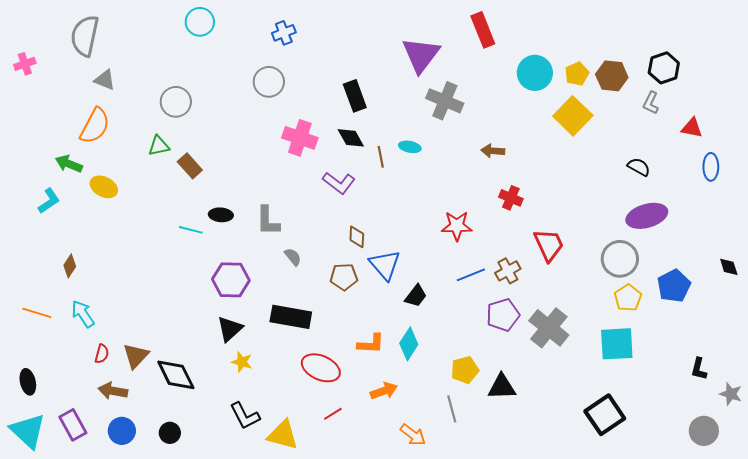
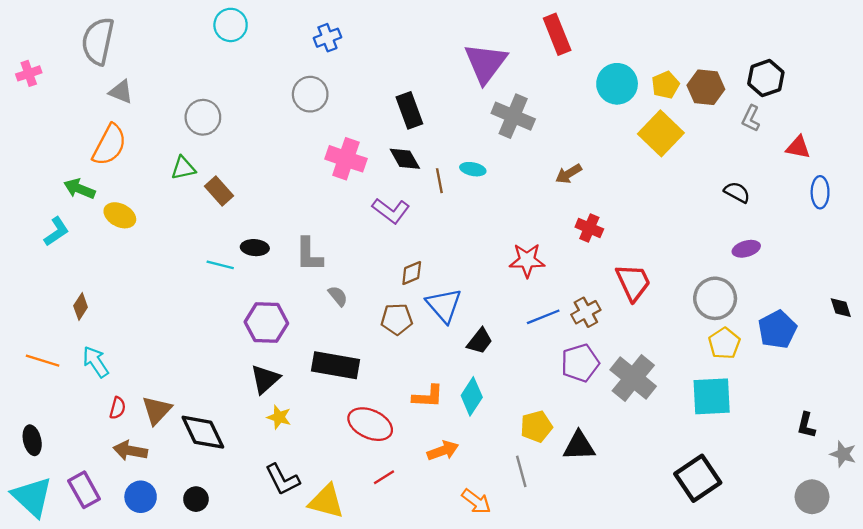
brown arrow: (493, 151) -> (569, 174), turned -35
purple ellipse: (647, 216) -> (746, 249), size x0.6
brown diamond: (357, 237) -> (412, 273), turned 65

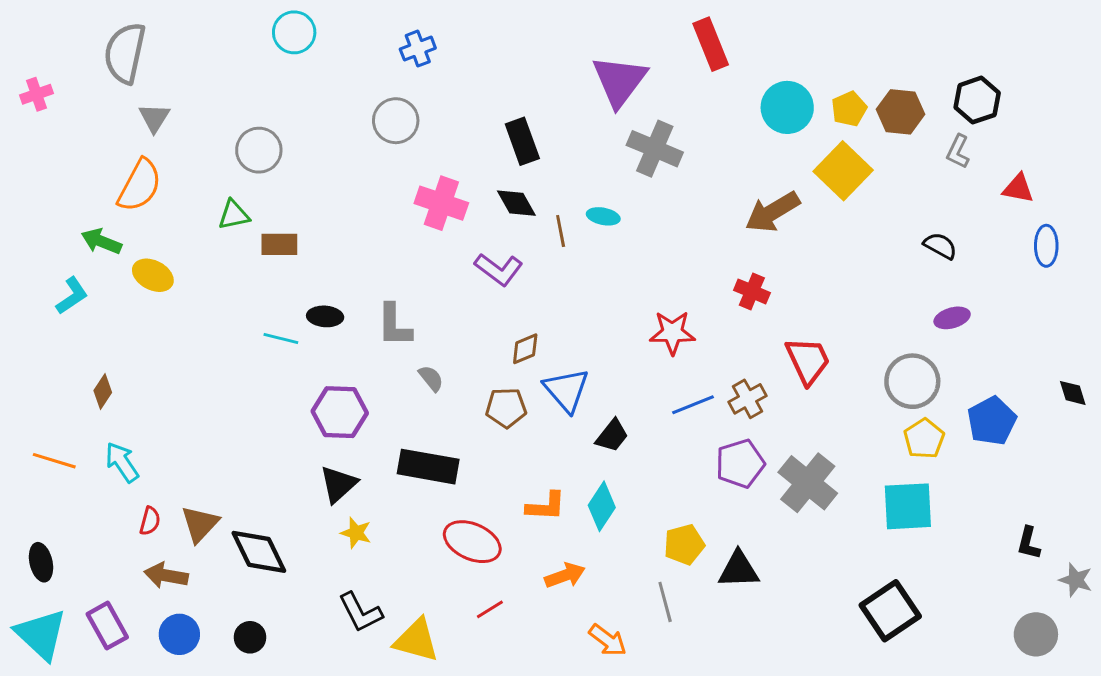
gray triangle: (121, 92) -> (154, 118), turned 40
brown arrow: (569, 174) -> (772, 212), moved, size x1.6
brown rectangle: (219, 191) -> (279, 244), turned -48

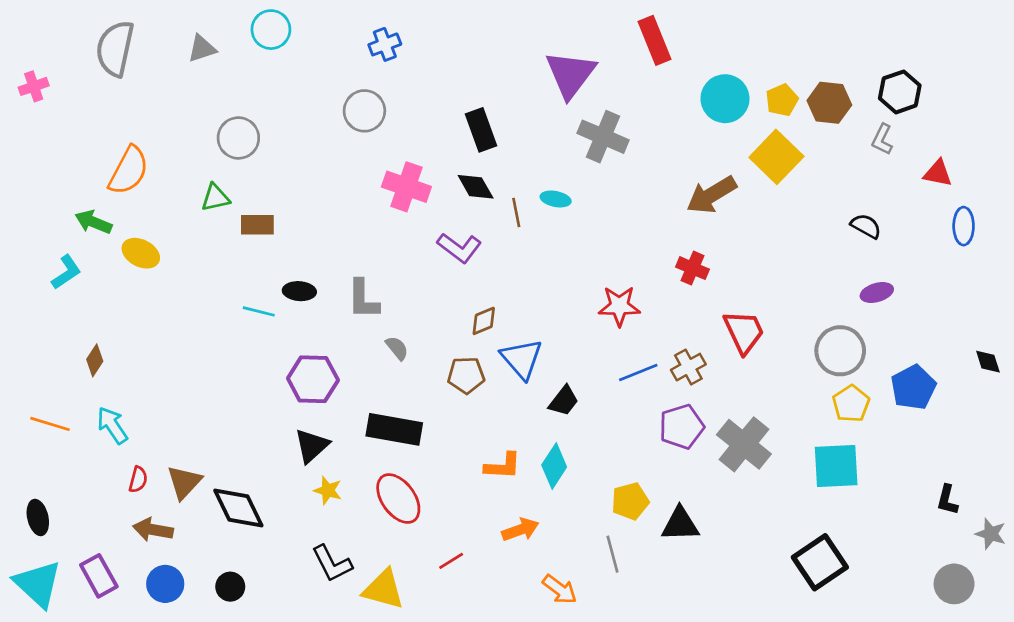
gray triangle: (154, 118) -> (202, 49), moved, turned 40
red ellipse: (472, 542) -> (398, 499), moved, turned 30

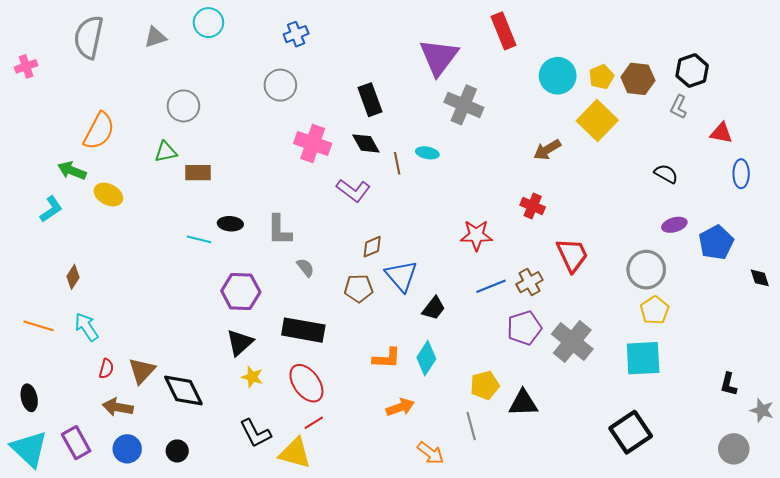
brown arrow: (711, 195) -> (547, 150), size x0.7
blue pentagon: (913, 387) -> (716, 242), moved
red line: (451, 561) -> (314, 423), moved

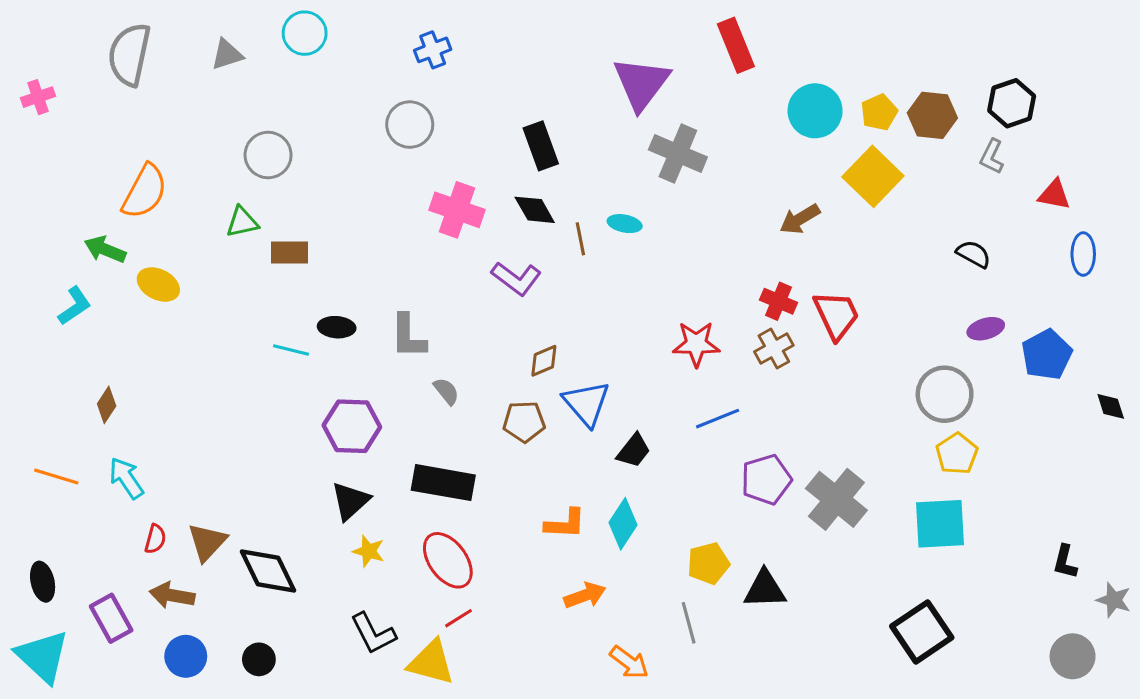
red trapezoid: (572, 255) -> (836, 315), moved
brown cross: (529, 282) -> (774, 349), moved
purple rectangle: (76, 443) -> (111, 618), moved

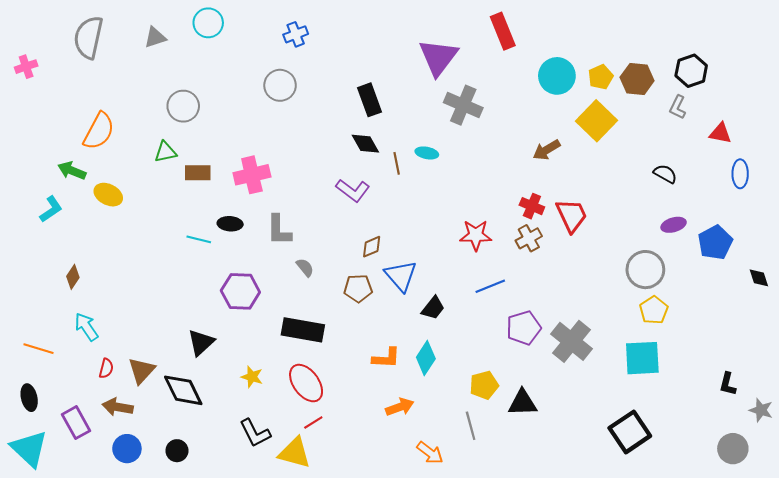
pink cross: (457, 210) -> (252, 175), moved, turned -32
orange line: (56, 477) -> (39, 349), moved
black triangle: (350, 501) -> (201, 342), moved

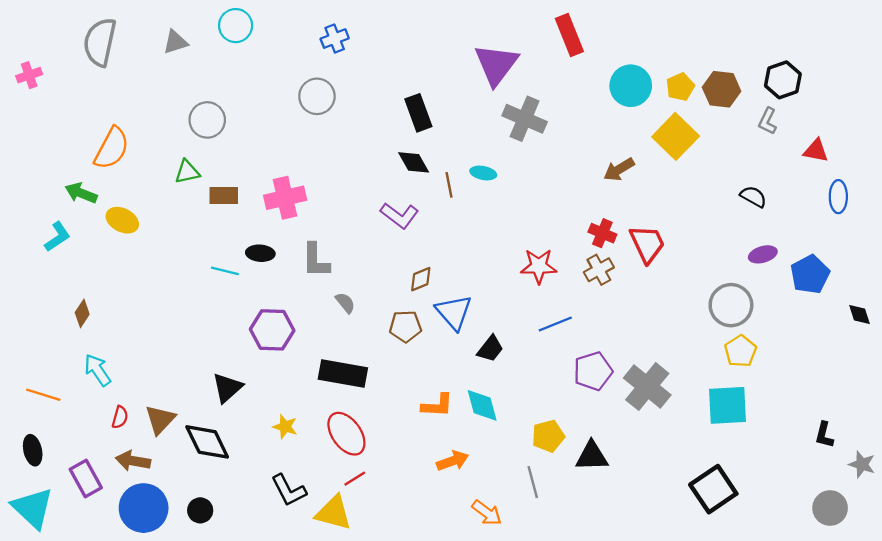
cyan diamond: (426, 358) -> (482, 405), turned -48
blue circle: (127, 449) -> (144, 508), size x1.5

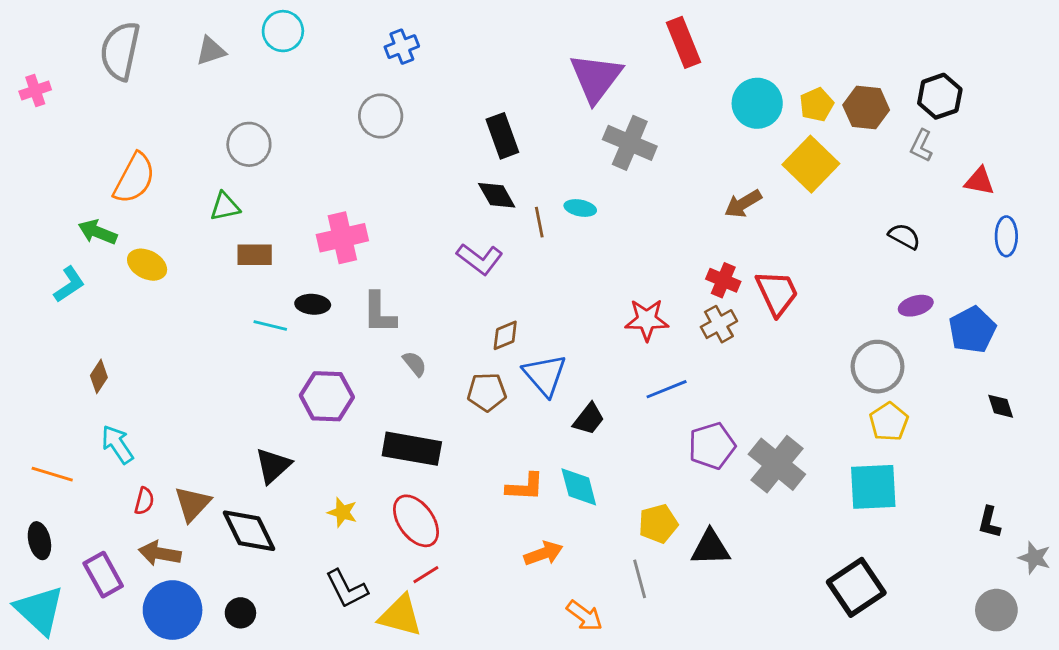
brown rectangle: (224, 195) -> (255, 255), moved
black diamond: (860, 315) -> (1001, 406), moved

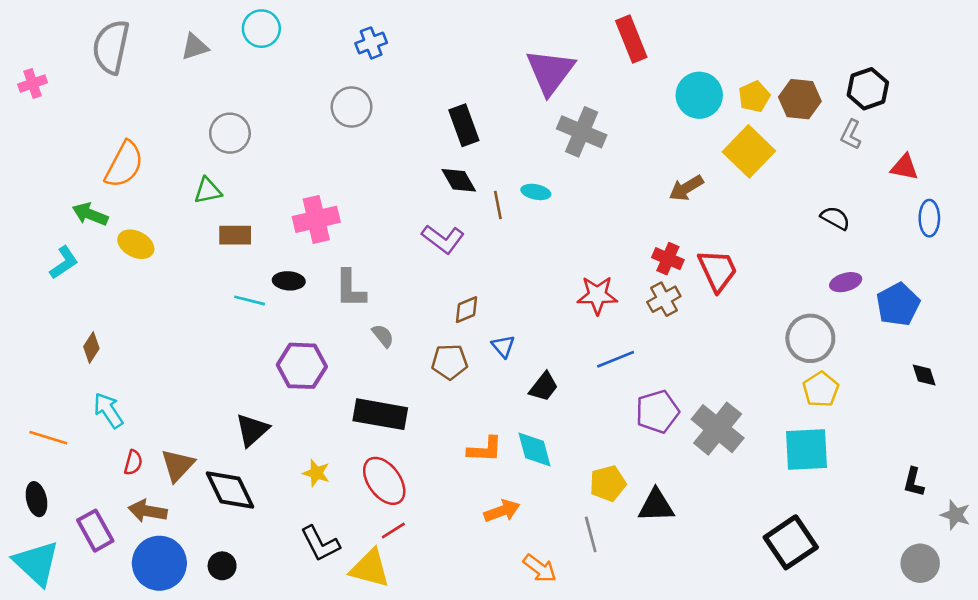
blue triangle: (545, 375) -> (503, 346), size x0.6

